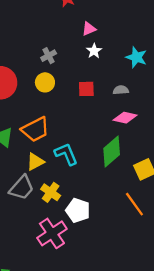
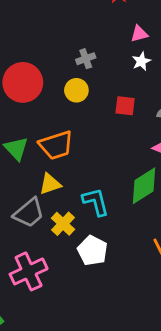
cyan L-shape: (66, 154) -> (96, 202), moved
pink cross: (52, 233) -> (29, 271), moved

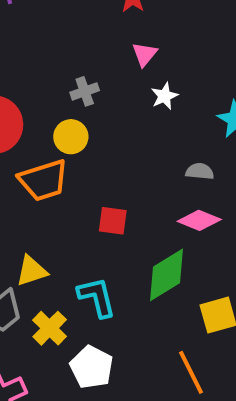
pink triangle: (139, 34) -> (145, 54), moved, turned -36
red square: (125, 106) -> (113, 221), moved
orange trapezoid: (56, 145) -> (44, 180), moved

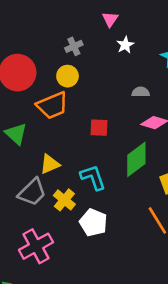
gray semicircle: (200, 171) -> (141, 92), moved

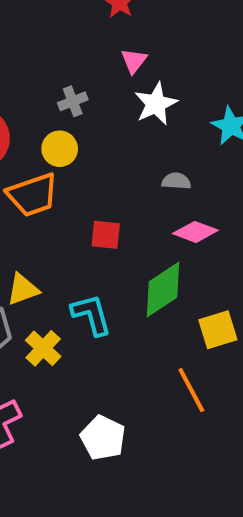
white star: (125, 45) -> (156, 104), size x1.5
white pentagon: (93, 223) -> (103, 438), moved

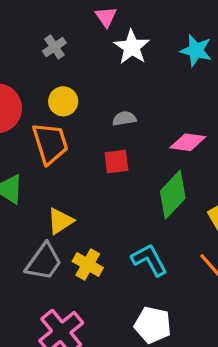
gray cross: (73, 101) -> (54, 47), moved
gray semicircle: (176, 181) -> (124, 119), moved
orange trapezoid: (33, 195) -> (50, 143), turned -75
cyan L-shape: (91, 315) -> (149, 260), moved

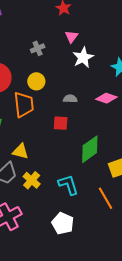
pink diamond: (188, 142) -> (106, 98), moved
yellow triangle: (60, 221) -> (21, 151), turned 36

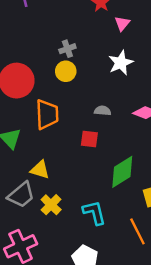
pink triangle: (71, 37) -> (122, 23), moved
yellow circle: (36, 81) -> (66, 71), moved

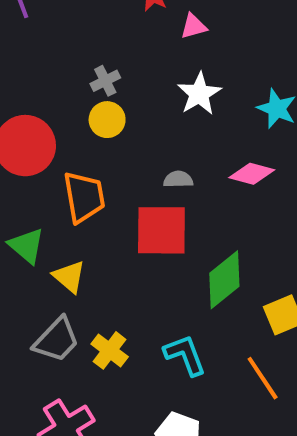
pink triangle: (122, 23) -> (194, 26), turned 42
red square: (89, 139) -> (161, 230), size x1.8
yellow triangle: (40, 170) -> (69, 277), moved, turned 30

